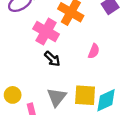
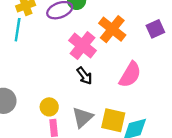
pink semicircle: (94, 51) -> (130, 75), size x1.6
yellow circle: (13, 95) -> (49, 107), moved

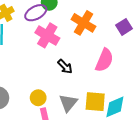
purple square: (155, 29) -> (124, 27), moved
pink cross: (83, 46) -> (47, 35), moved

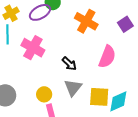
pink cross: (47, 35) -> (33, 48), moved
gray triangle: (68, 103) -> (73, 88), moved

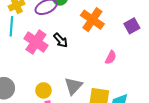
pink semicircle: (107, 57) -> (111, 57), size x0.6
black arrow: (69, 64) -> (61, 40), moved

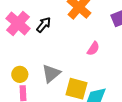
black arrow: (61, 40) -> (44, 25), turned -105

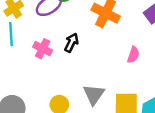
pink cross: (18, 23) -> (43, 49), size x0.7

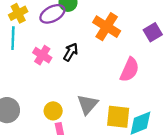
pink semicircle: (133, 55) -> (130, 70), size x1.5

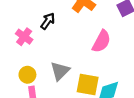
pink cross: (42, 55) -> (24, 37), moved

